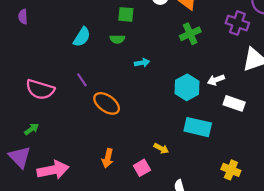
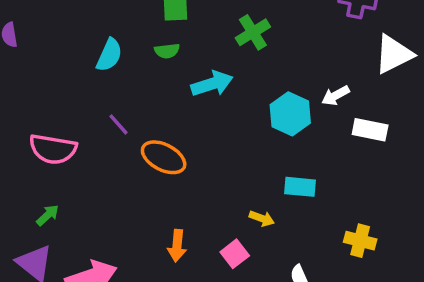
green cross: (190, 34) -> (253, 32), moved
cyan arrow: (142, 63) -> (212, 84), size x1.6
cyan rectangle: (198, 127) -> (300, 187), moved, size x0.7
yellow cross: (231, 170) -> (360, 241), moved

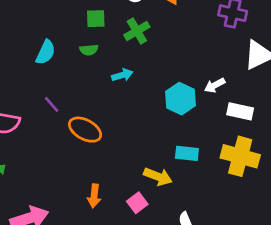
green cross: (253, 32) -> (137, 31), moved
cyan arrow: (212, 84) -> (122, 75), size x0.7
yellow arrow: (262, 218) -> (158, 177), size x1.5
yellow cross: (360, 241) -> (240, 156), moved, size x1.6

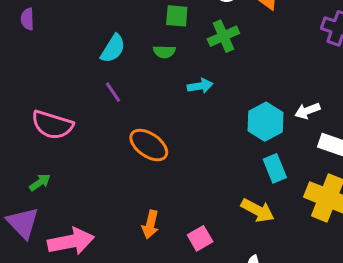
purple line: (52, 104) -> (113, 92), moved
cyan rectangle: (187, 153) -> (275, 168), moved, turned 55
yellow arrow: (158, 177) -> (258, 210), moved

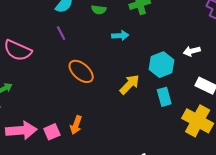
white arrow: (307, 111) -> (192, 51), moved
yellow arrow: (258, 210) -> (130, 84), moved, turned -80
pink square: (200, 238) -> (52, 132), moved

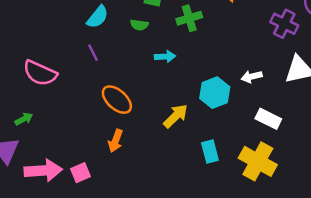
cyan rectangle: (164, 97) -> (210, 151), moved
orange arrow: (76, 125) -> (116, 141), moved

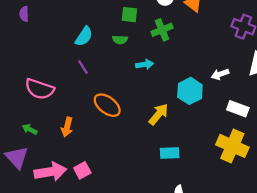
green arrow: (24, 119) -> (30, 129), turned -120
orange arrow: (116, 141) -> (67, 127), moved
cyan rectangle: (210, 151) -> (170, 153), moved, turned -72

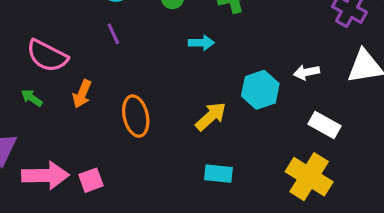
orange ellipse: (107, 105) -> (136, 116), moved, turned 32
orange arrow: (67, 127) -> (82, 94), moved
green arrow: (30, 129) -> (32, 98), moved

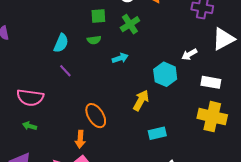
orange arrow: (82, 94) -> (80, 139), moved

